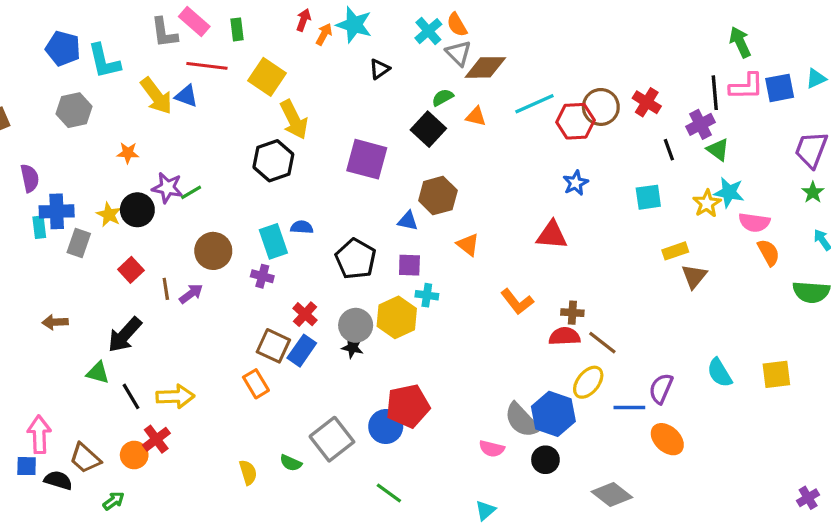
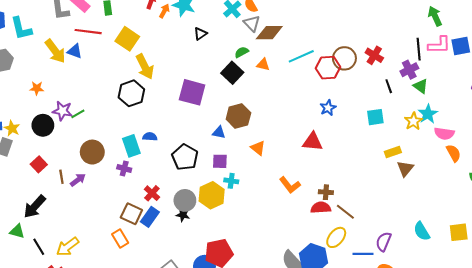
cyan star: (729, 192) -> (428, 114), turned 30
yellow star: (109, 215) -> (12, 128), moved
yellow arrow: (175, 396) -> (68, 247), turned 145

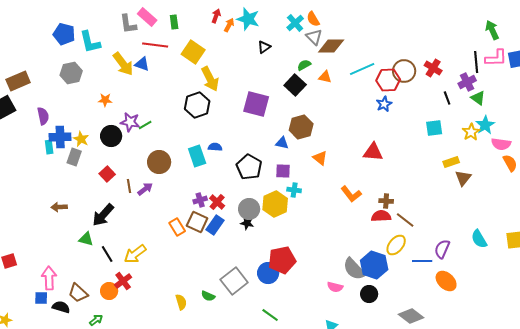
blue star: (328, 108) -> (384, 104), moved
purple cross: (124, 169) -> (200, 200), moved, turned -32
orange rectangle: (120, 238) -> (177, 227), moved

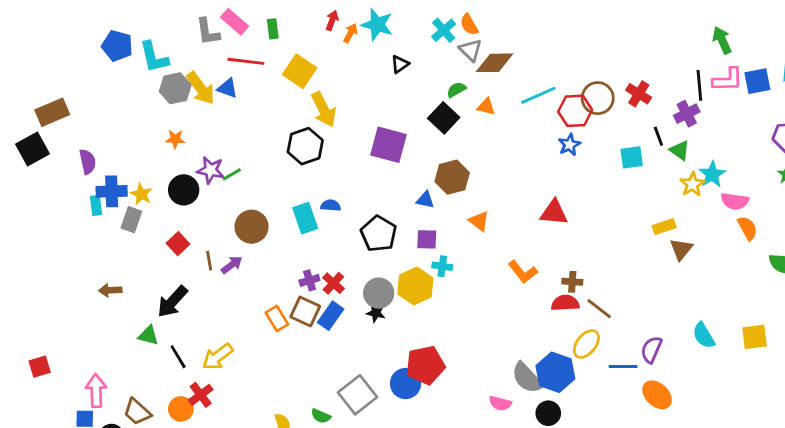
gray hexagon: (71, 73) -> (175, 88), moved
green triangle: (478, 98) -> (680, 150), moved
cyan square: (434, 128) -> (632, 157), moved

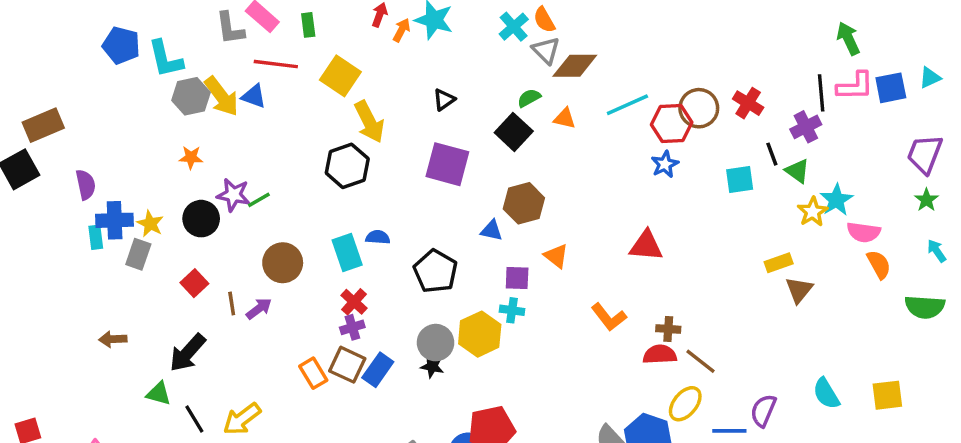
black triangle: (400, 64) -> (444, 100), moved
purple square: (427, 239) -> (517, 278), moved
red cross: (333, 283) -> (354, 302), moved

